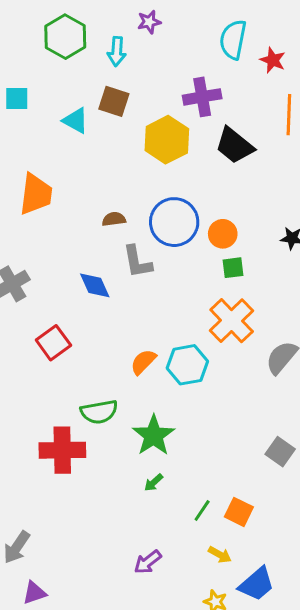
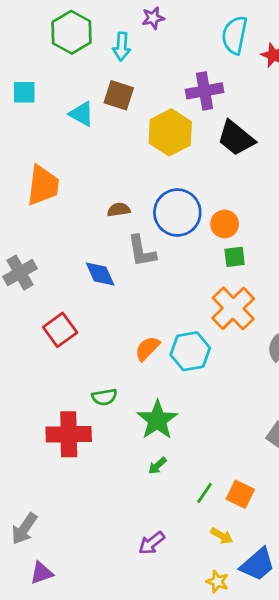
green semicircle: (99, 412) -> (104, 397), size x0.7

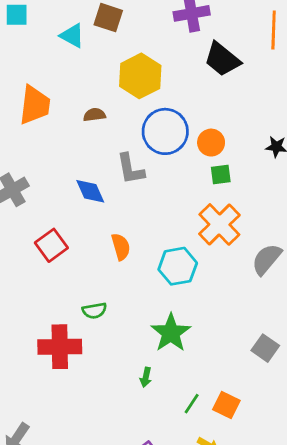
yellow hexagon: (170, 132) -> (140, 76), moved
brown semicircle: (119, 210) -> (94, 115), moved
orange semicircle: (147, 348) -> (121, 247), moved, turned 120
green star: (157, 420) -> (171, 333), moved
green arrow: (157, 466) -> (146, 377), turned -36

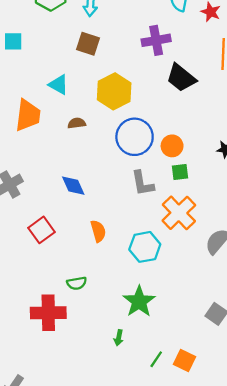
cyan triangle: (72, 36) -> (59, 85), moved
gray L-shape: (131, 169) -> (143, 183), moved

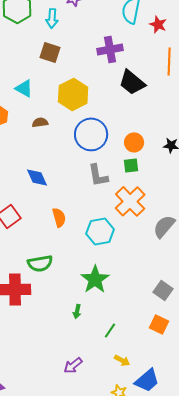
orange circle: (172, 146) -> (134, 142), moved
green semicircle: (77, 283) -> (40, 263), size x1.4
orange square: (185, 360) -> (159, 324), moved

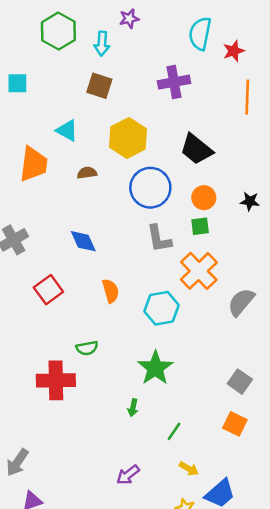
red star: (158, 24) -> (234, 51), turned 30
black trapezoid: (132, 82) -> (196, 149), moved
green semicircle: (40, 263) -> (87, 348), size x0.7

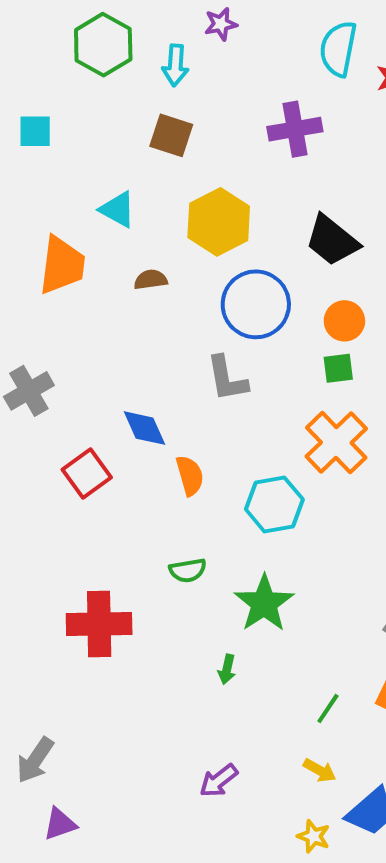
gray L-shape: (159, 239) -> (227, 379), moved
blue diamond: (83, 241) -> (144, 428), moved
green semicircle: (87, 348) -> (188, 570), moved
green line: (174, 431) -> (328, 709), moved

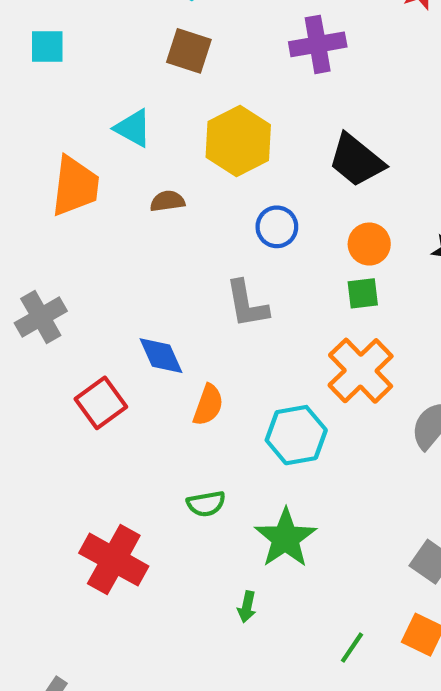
blue circle: (256, 304) -> (277, 227), size x0.6
orange semicircle: (190, 476) -> (208, 405), turned 36
red cross: (99, 624) -> (114, 560), turned 30

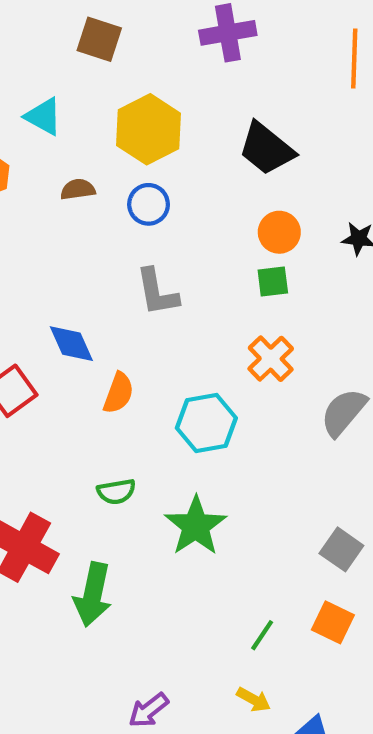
blue circle: (277, 227) -> (149, 204), moved
orange cross: (361, 371) -> (271, 359), size x0.7
green arrow: (247, 607) -> (93, 594), moved, size x2.0

